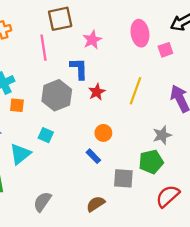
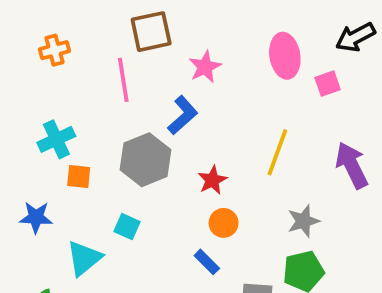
blue L-shape: (79, 69) -> (183, 115), turned 50
red star: (97, 92) -> (212, 180), moved
gray star: (162, 135) -> (303, 221), moved

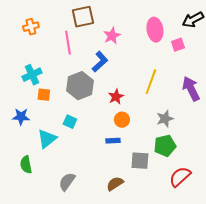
blue rectangle: (207, 262) -> (113, 141), turned -48

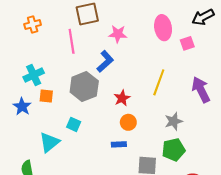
pink star: (112, 36) -> (118, 34), turned 30
blue star: (21, 117) -> (22, 107), moved, turned 30

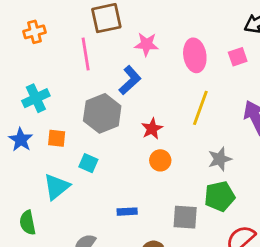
pink ellipse: (163, 28) -> (195, 55), moved
orange square: (46, 96) -> (57, 138), moved
blue rectangle: (119, 144) -> (127, 212), moved

